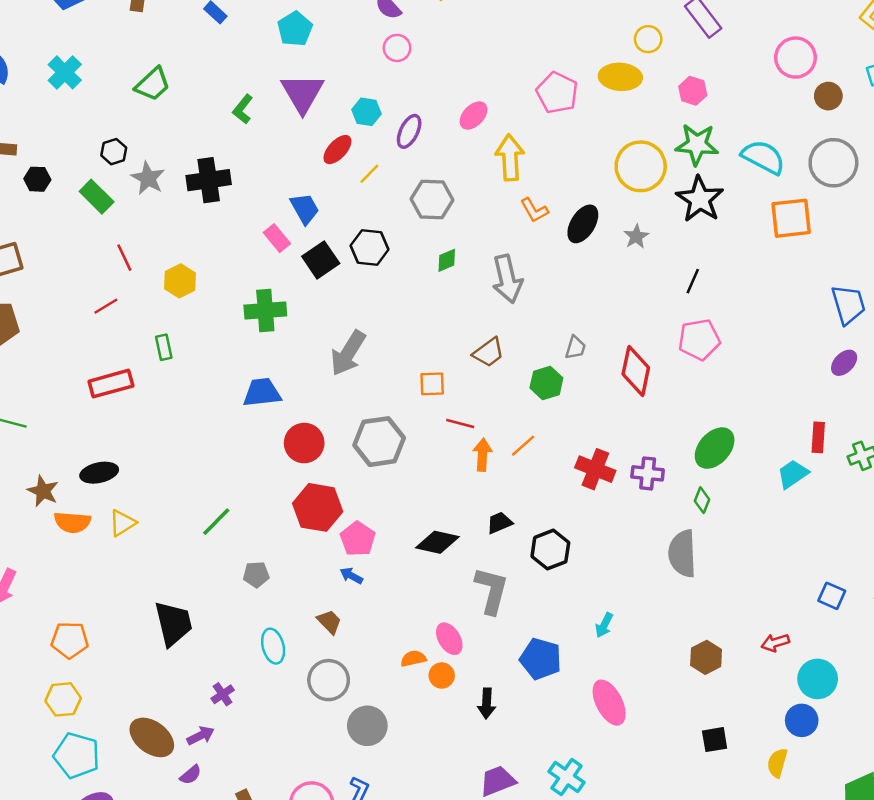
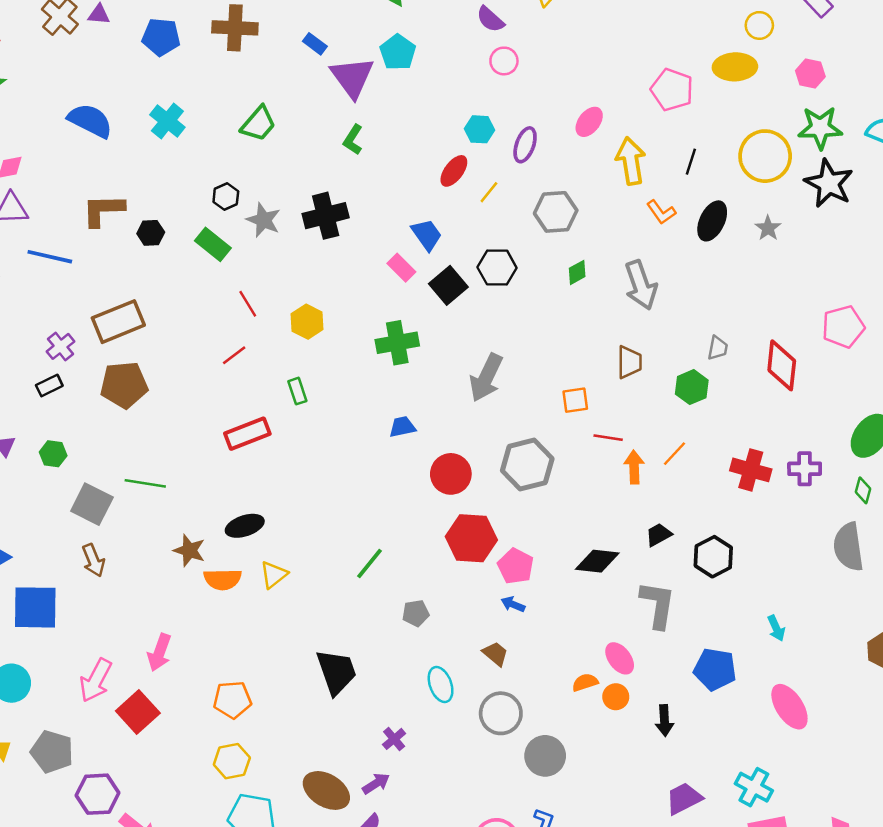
purple triangle: (302, 93) -> (352, 77), moved
black line: (693, 281) -> (691, 162), moved
brown trapezoid: (488, 352) -> (629, 362), turned -48
blue trapezoid: (262, 393) -> (402, 427), size x0.7
cyan arrow: (604, 625) -> (776, 628), turned -45

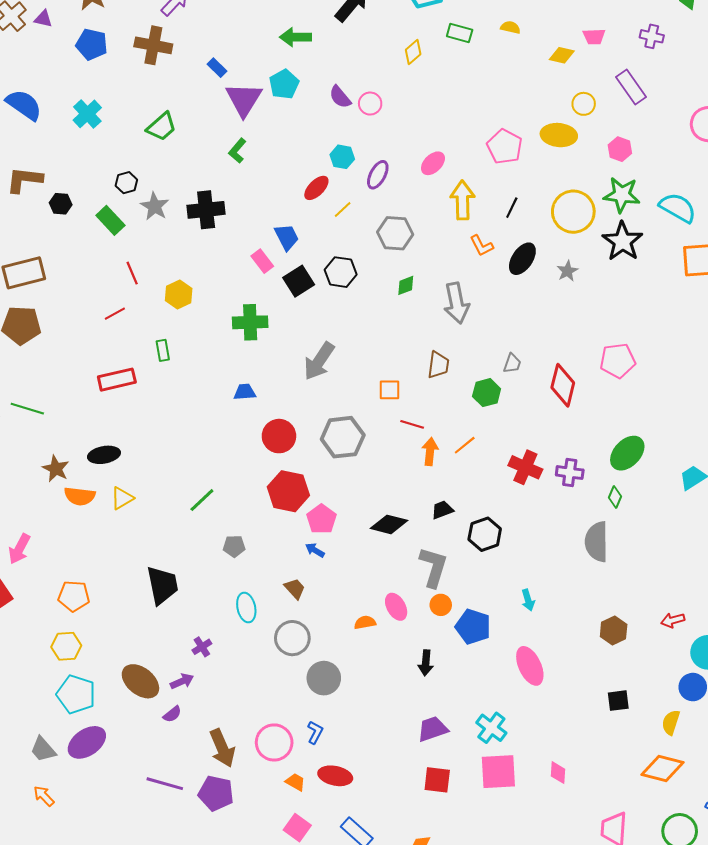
purple semicircle: (490, 19) -> (340, 97), moved
orange circle: (616, 697) -> (441, 605), moved

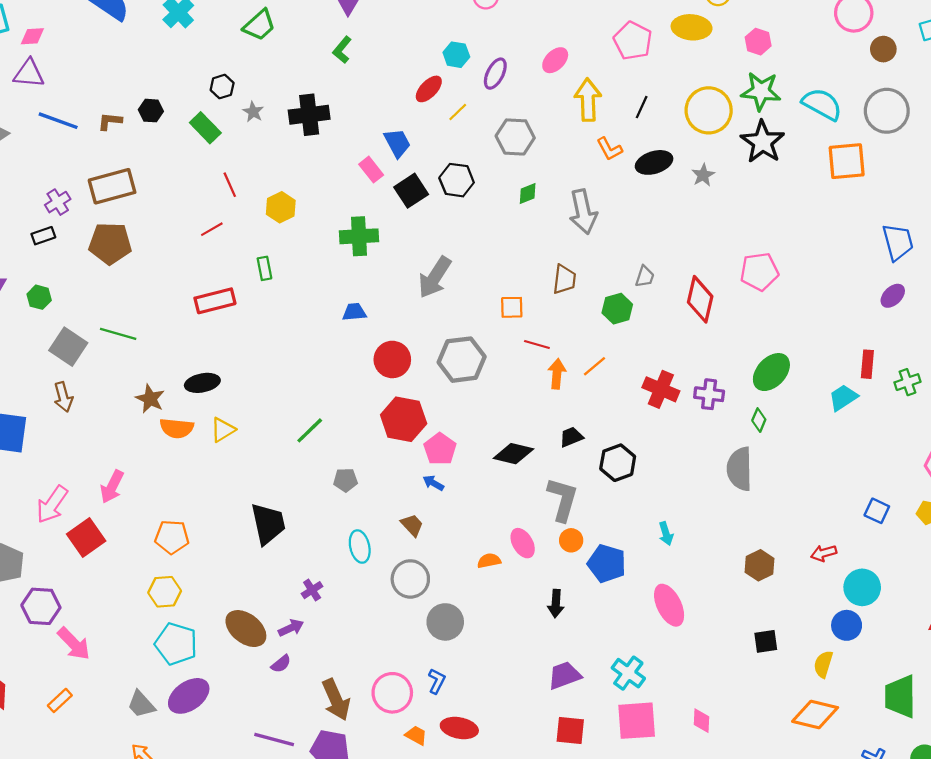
brown L-shape: (24, 180) -> (110, 121), moved, size x0.6
gray star: (155, 206) -> (253, 112), size x0.7
black ellipse: (522, 259) -> (654, 162), turned 40

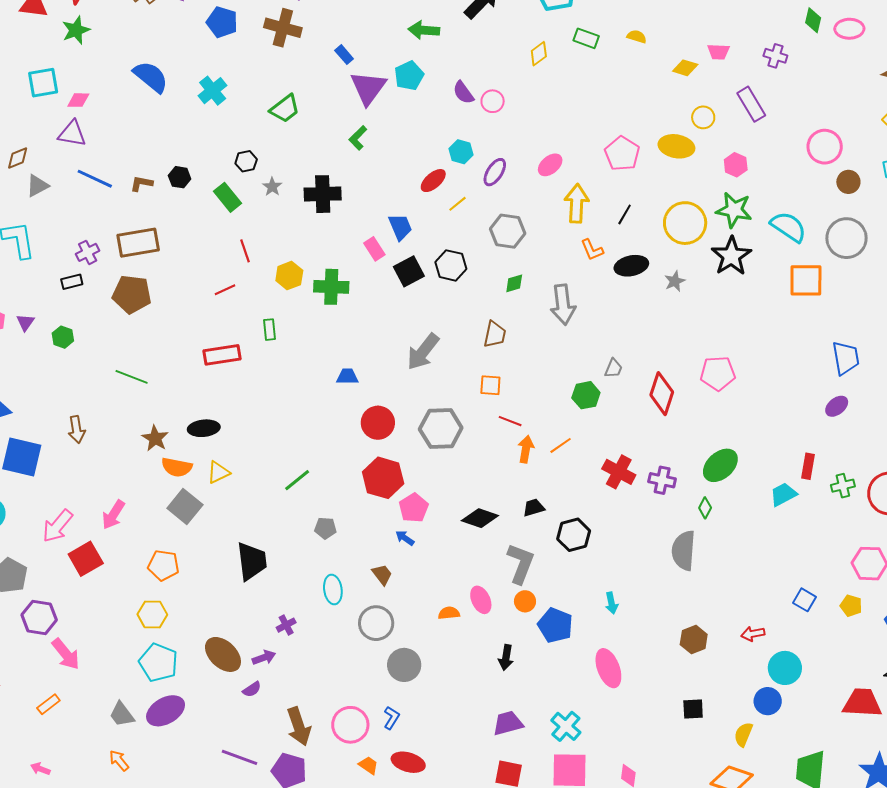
green cross: (359, 236) -> (331, 287), moved
brown trapezoid: (564, 279) -> (495, 334), moved
gray square: (68, 347) -> (185, 507), moved

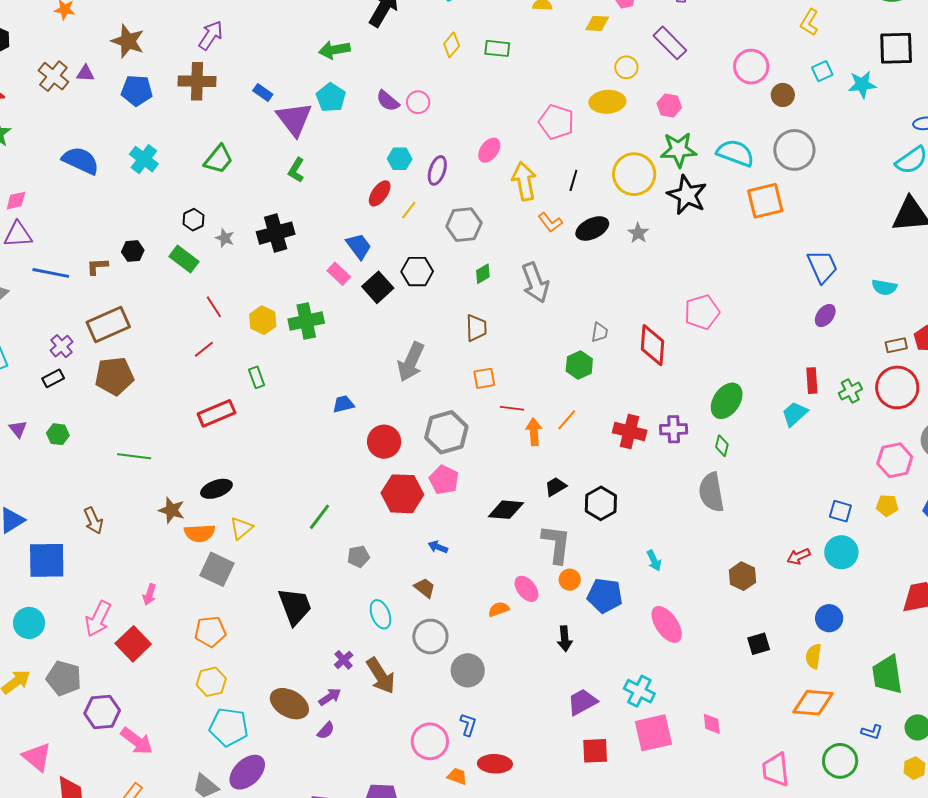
green rectangle: (586, 38) -> (497, 48), moved
pink pentagon: (414, 508) -> (444, 480), moved
pink arrow: (113, 515) -> (149, 594), size x0.7
cyan circle: (785, 668) -> (841, 552), moved
brown arrow: (299, 726) -> (381, 676), moved

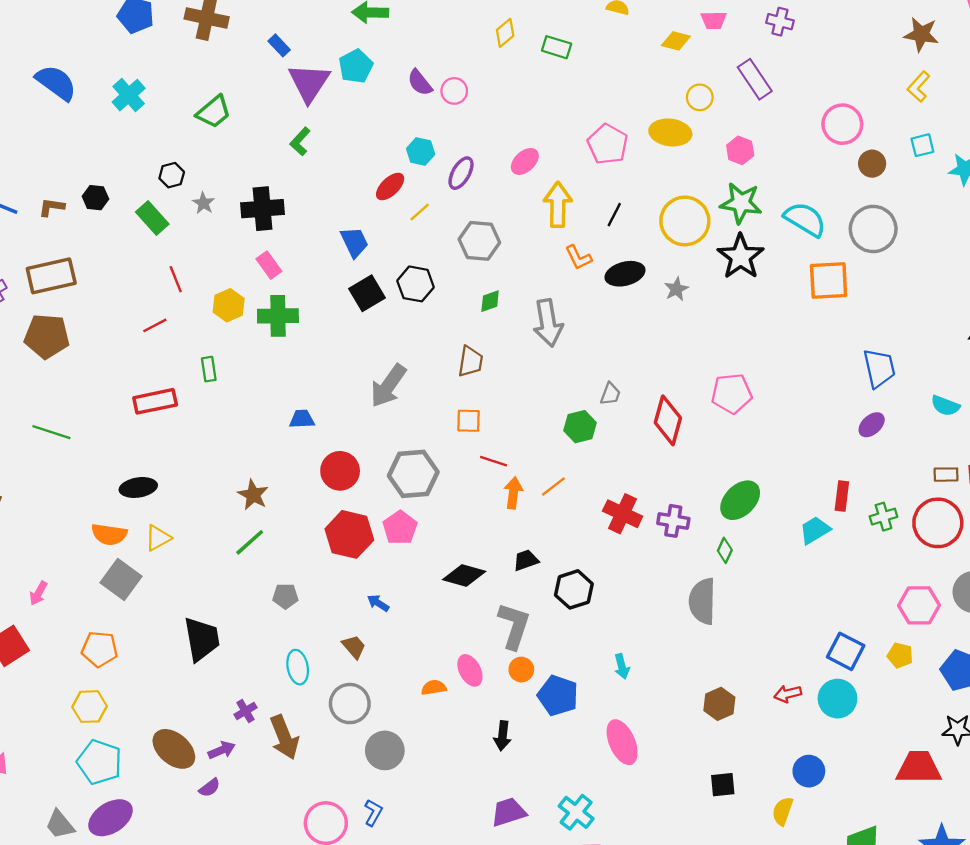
pink rectangle: (339, 274) -> (269, 265), moved
brown star: (172, 510) -> (253, 495), moved
blue square: (840, 511) -> (846, 651), size x1.4

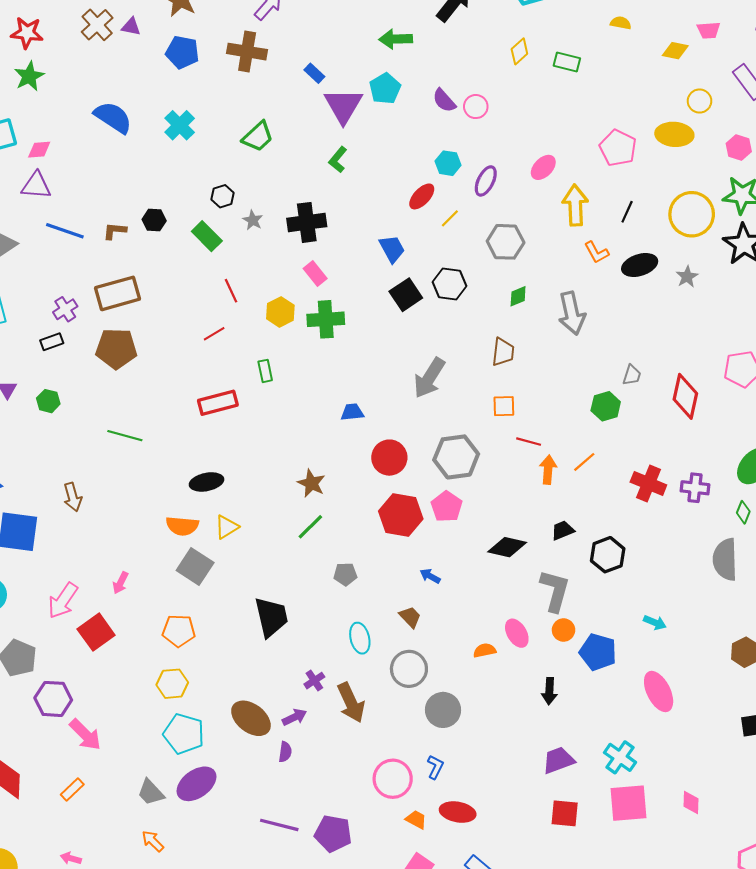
cyan arrow: (622, 666) -> (655, 623), turned -50
purple semicircle: (209, 788) -> (285, 752), turned -42

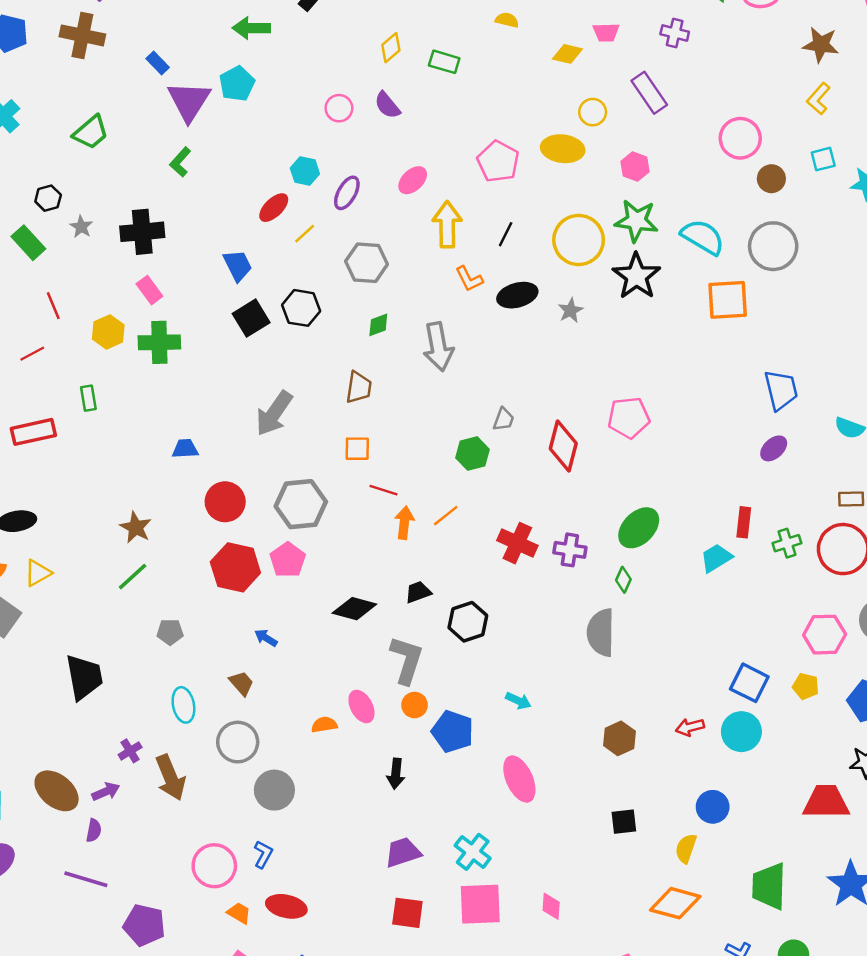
purple semicircle: (444, 101) -> (387, 105), moved
purple line: (279, 825) -> (86, 879), moved

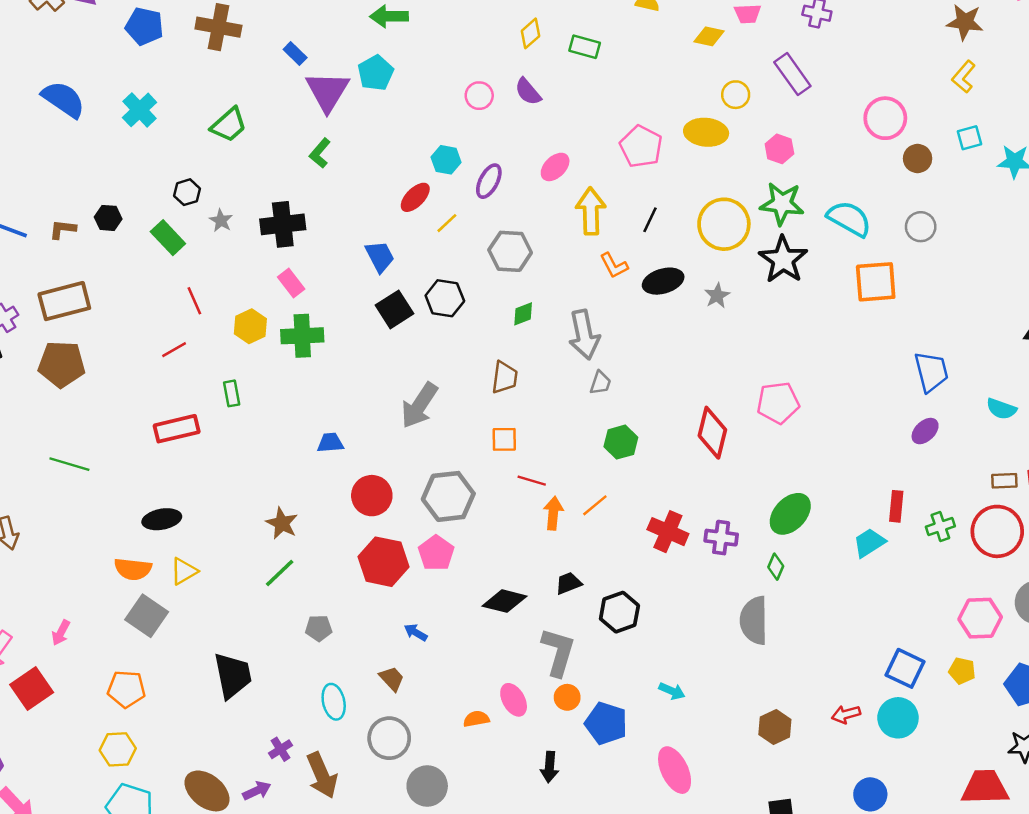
gray circle: (773, 246) -> (921, 227), size x0.6
gray trapezoid: (504, 419) -> (600, 383), moved

